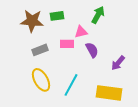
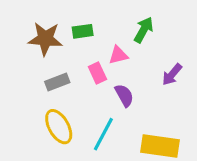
pink rectangle: (67, 44) -> (97, 73), turned 64
purple semicircle: (92, 50) -> (124, 95), moved
purple arrow: (118, 63) -> (172, 74), moved

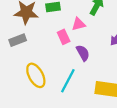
gray rectangle: (57, 82) -> (18, 40), moved

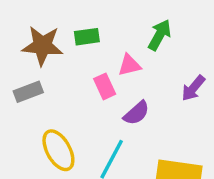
purple semicircle: (83, 53) -> (137, 113), turned 77

